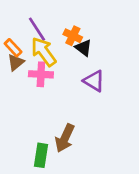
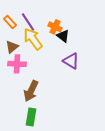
orange rectangle: (13, 48) -> (10, 22), moved
pink cross: (41, 74) -> (17, 64), moved
brown arrow: (65, 138) -> (31, 91), moved

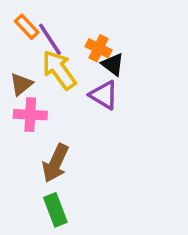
orange rectangle: (10, 22) -> (27, 27), moved
purple triangle: (71, 61) -> (104, 95), moved
green rectangle: (31, 117) -> (55, 210), turned -30

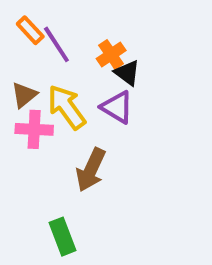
orange cross: (98, 48) -> (111, 55), turned 30
yellow arrow: (59, 70) -> (67, 107), moved
brown arrow: (55, 163) -> (91, 170), moved

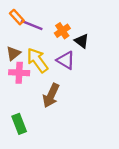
purple line: (56, 44) -> (32, 25), turned -35
black triangle: (127, 73) -> (82, 41), moved
green rectangle: (63, 237) -> (19, 124), moved

